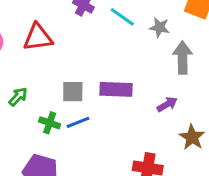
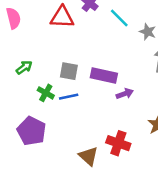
red triangle: (38, 37) -> (62, 17), moved
purple arrow: (167, 104) -> (125, 94), moved

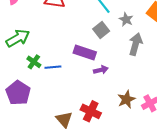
green arrow: (24, 67) -> (18, 38), size x1.6
gray square: (69, 71) -> (101, 30), moved, turned 35

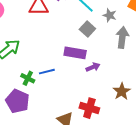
green cross: (34, 62) -> (28, 78), moved

